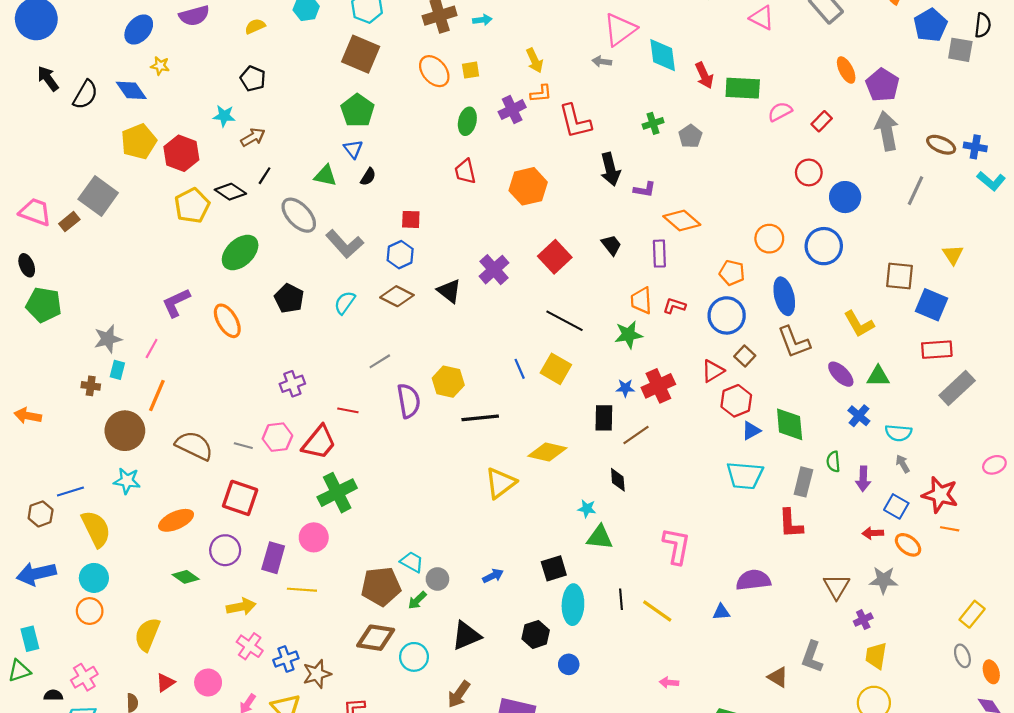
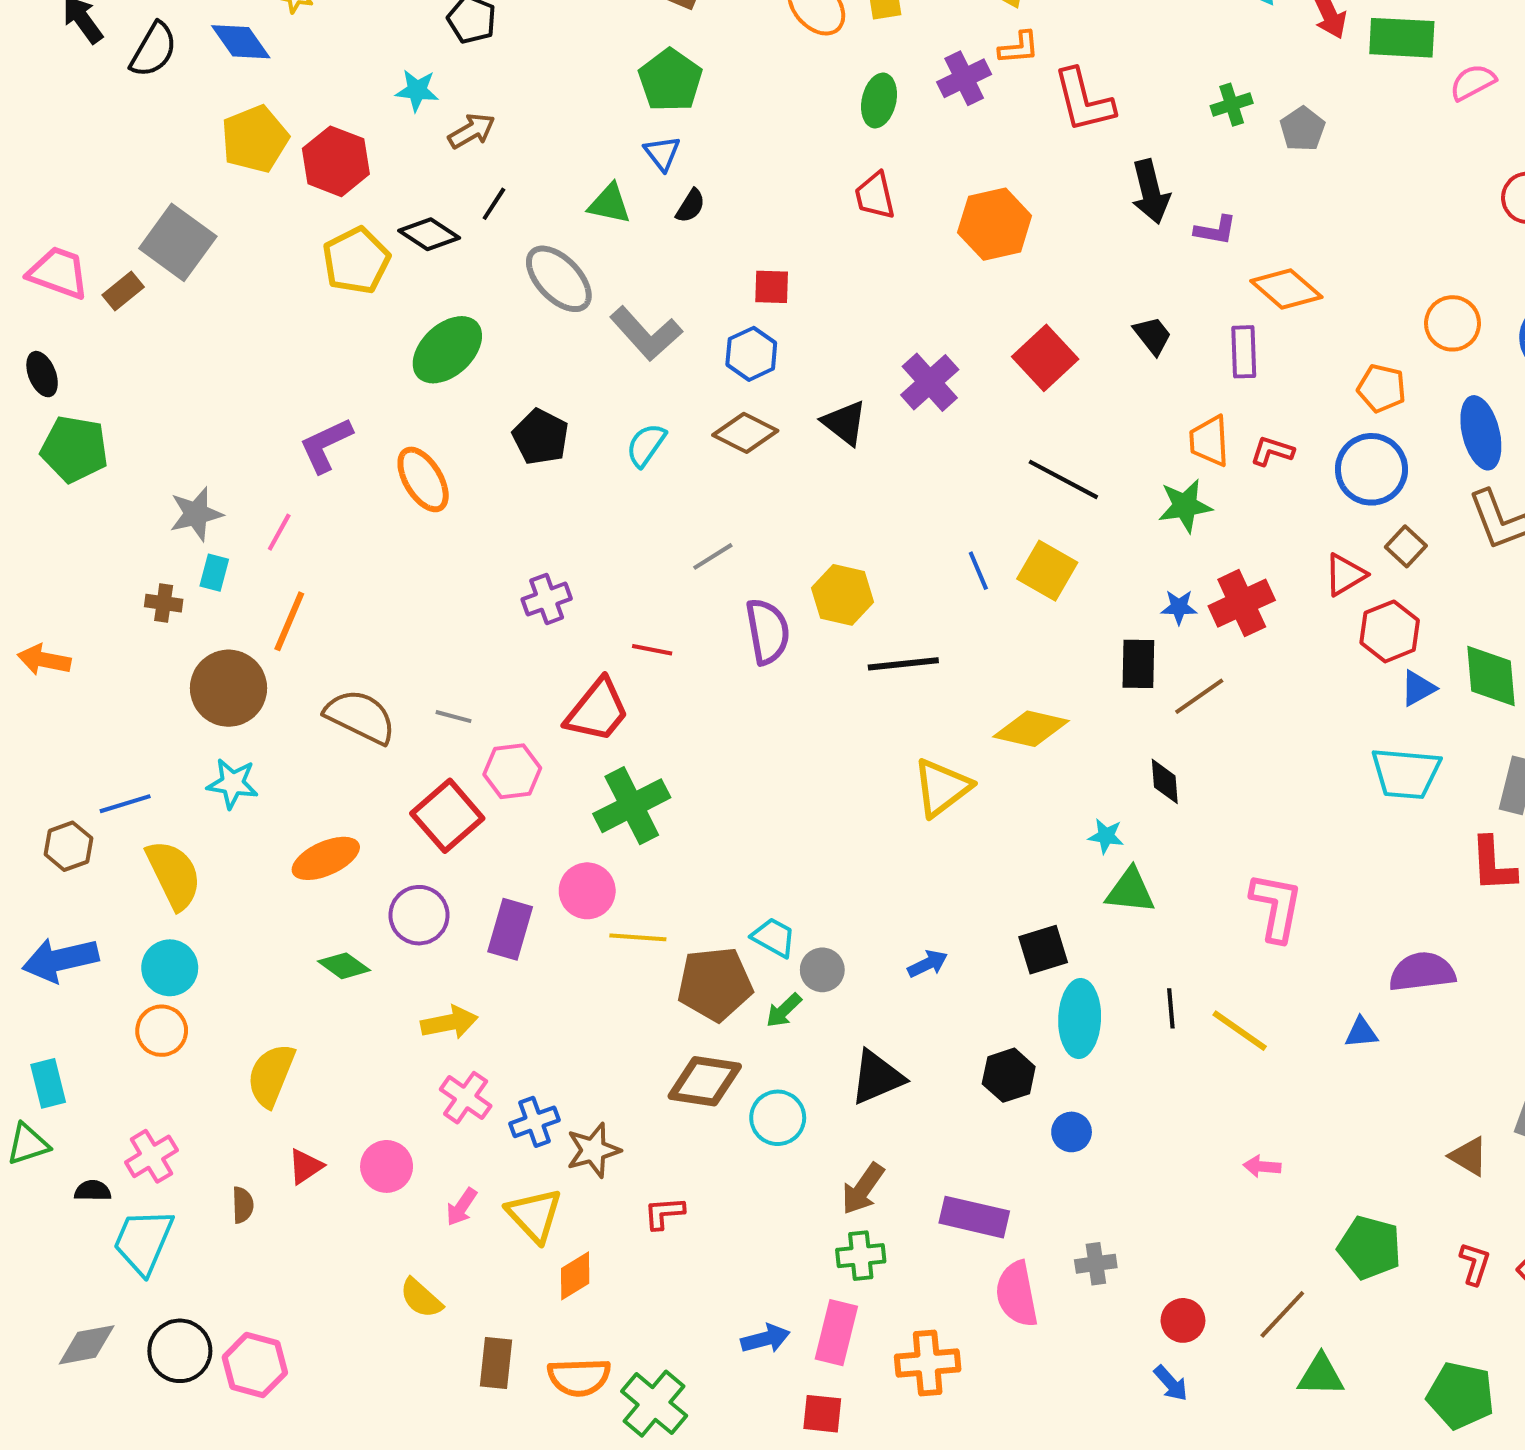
pink hexagon: (277, 437) -> (512, 771), moved
red square: (240, 498) -> (447, 816), turned 30
yellow line: (302, 590) -> (638, 937), moved

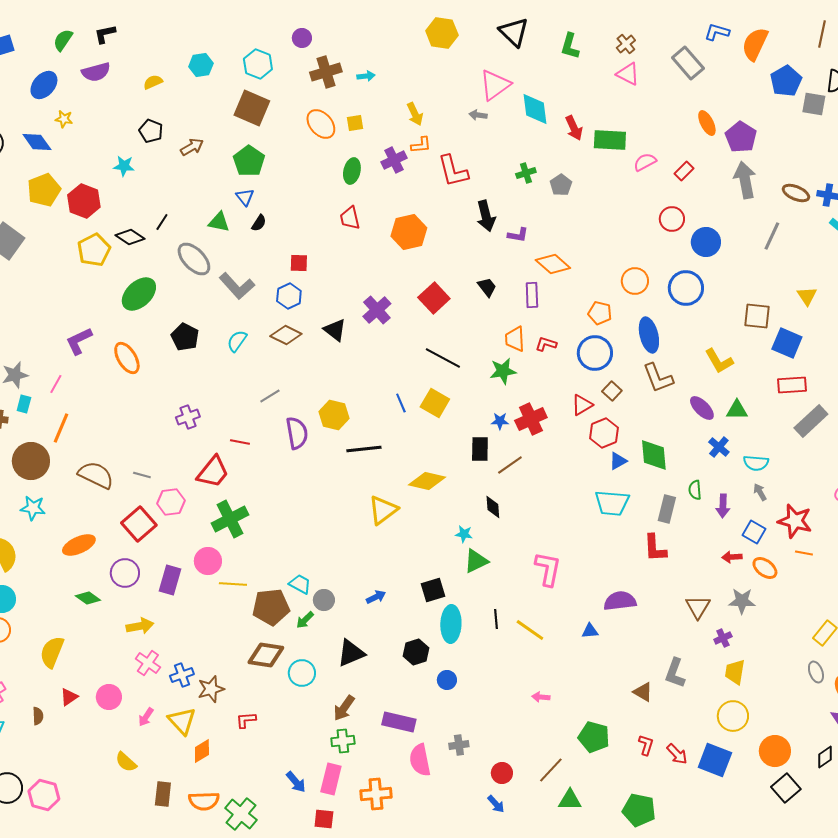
brown arrow: (472, 131) -> (192, 147), moved
green triangle: (1130, 891) -> (476, 561), turned -32
blue arrow: (766, 1339) -> (296, 782), turned 65

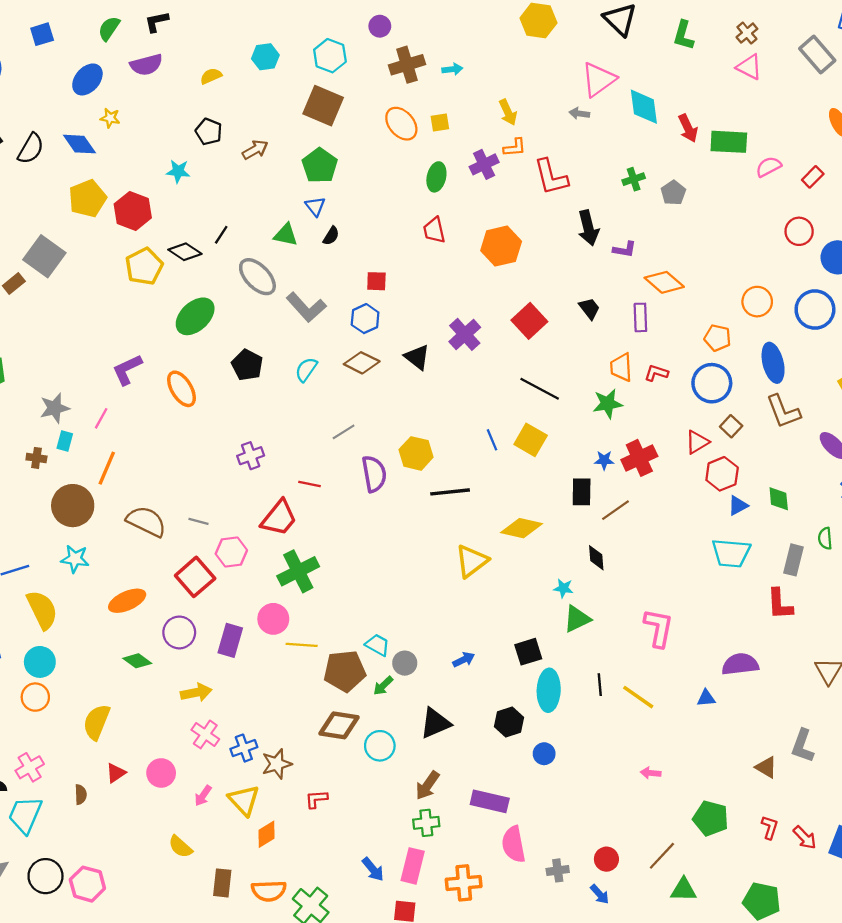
green diamond: (654, 455) -> (779, 499), size x0.7
gray cross: (459, 745) -> (558, 870), moved

